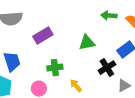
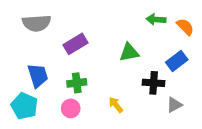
green cross: (55, 68) -> (77, 83), moved
black cross: (107, 68) -> (154, 83), turned 36

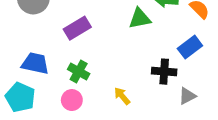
green triangle: (129, 52) -> (140, 19), moved
blue trapezoid: (38, 76) -> (35, 63), turned -60
green cross: (77, 83) -> (79, 72), turned 36

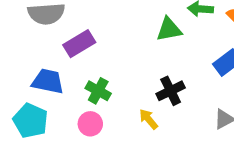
purple rectangle: (77, 28) -> (79, 44), moved
black cross: (164, 72) -> (171, 91), moved, turned -30

